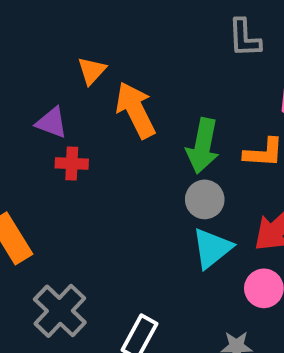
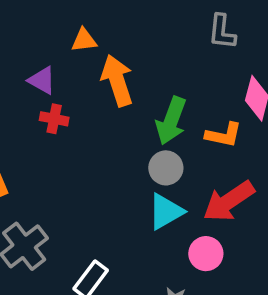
orange triangle: (92, 71) -> (84, 40), turned 32

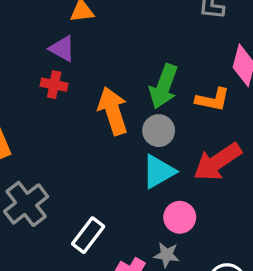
purple triangle: (42, 80) -> (62, 49), moved
orange arrow: (117, 80) -> (113, 111), moved
pink circle: (206, 254) -> (180, 217), moved

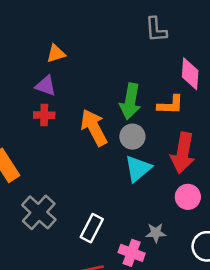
red arrow: (217, 162) -> (183, 153), turned -36
pink circle: (180, 217) -> (188, 197), moved

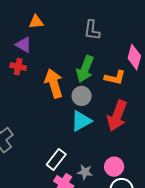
gray L-shape: (156, 30) -> (92, 30), moved
pink circle: (188, 197) -> (114, 167), moved
white rectangle: (92, 228) -> (56, 159), moved

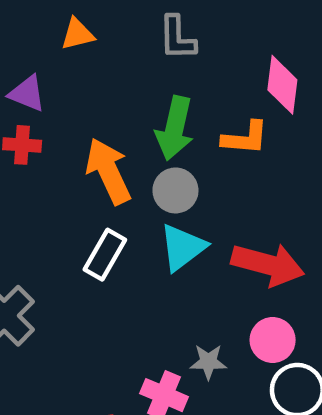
orange triangle: (36, 22) -> (78, 34), moved
red arrow: (117, 116) -> (268, 264), moved, turned -88
white rectangle: (56, 159) -> (105, 255), moved

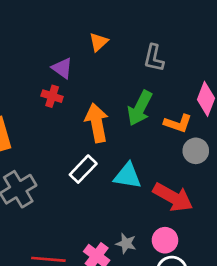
orange triangle: (78, 34) -> (99, 42), turned -42
gray circle: (175, 190) -> (196, 151), moved
cyan triangle: (183, 247) -> (128, 176), turned 32

